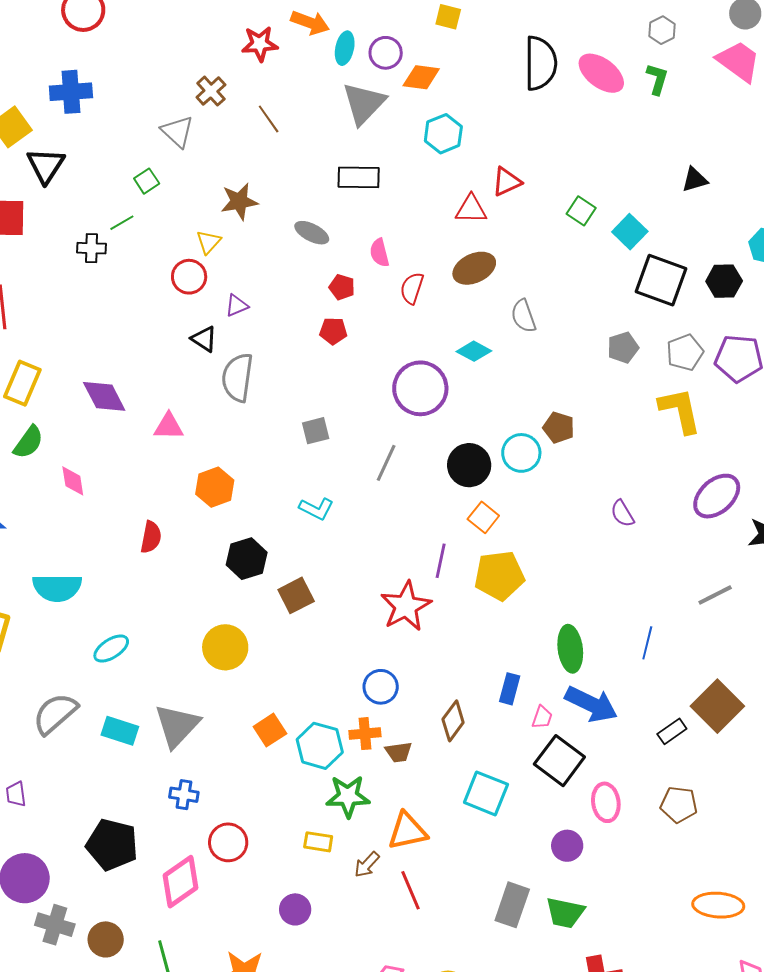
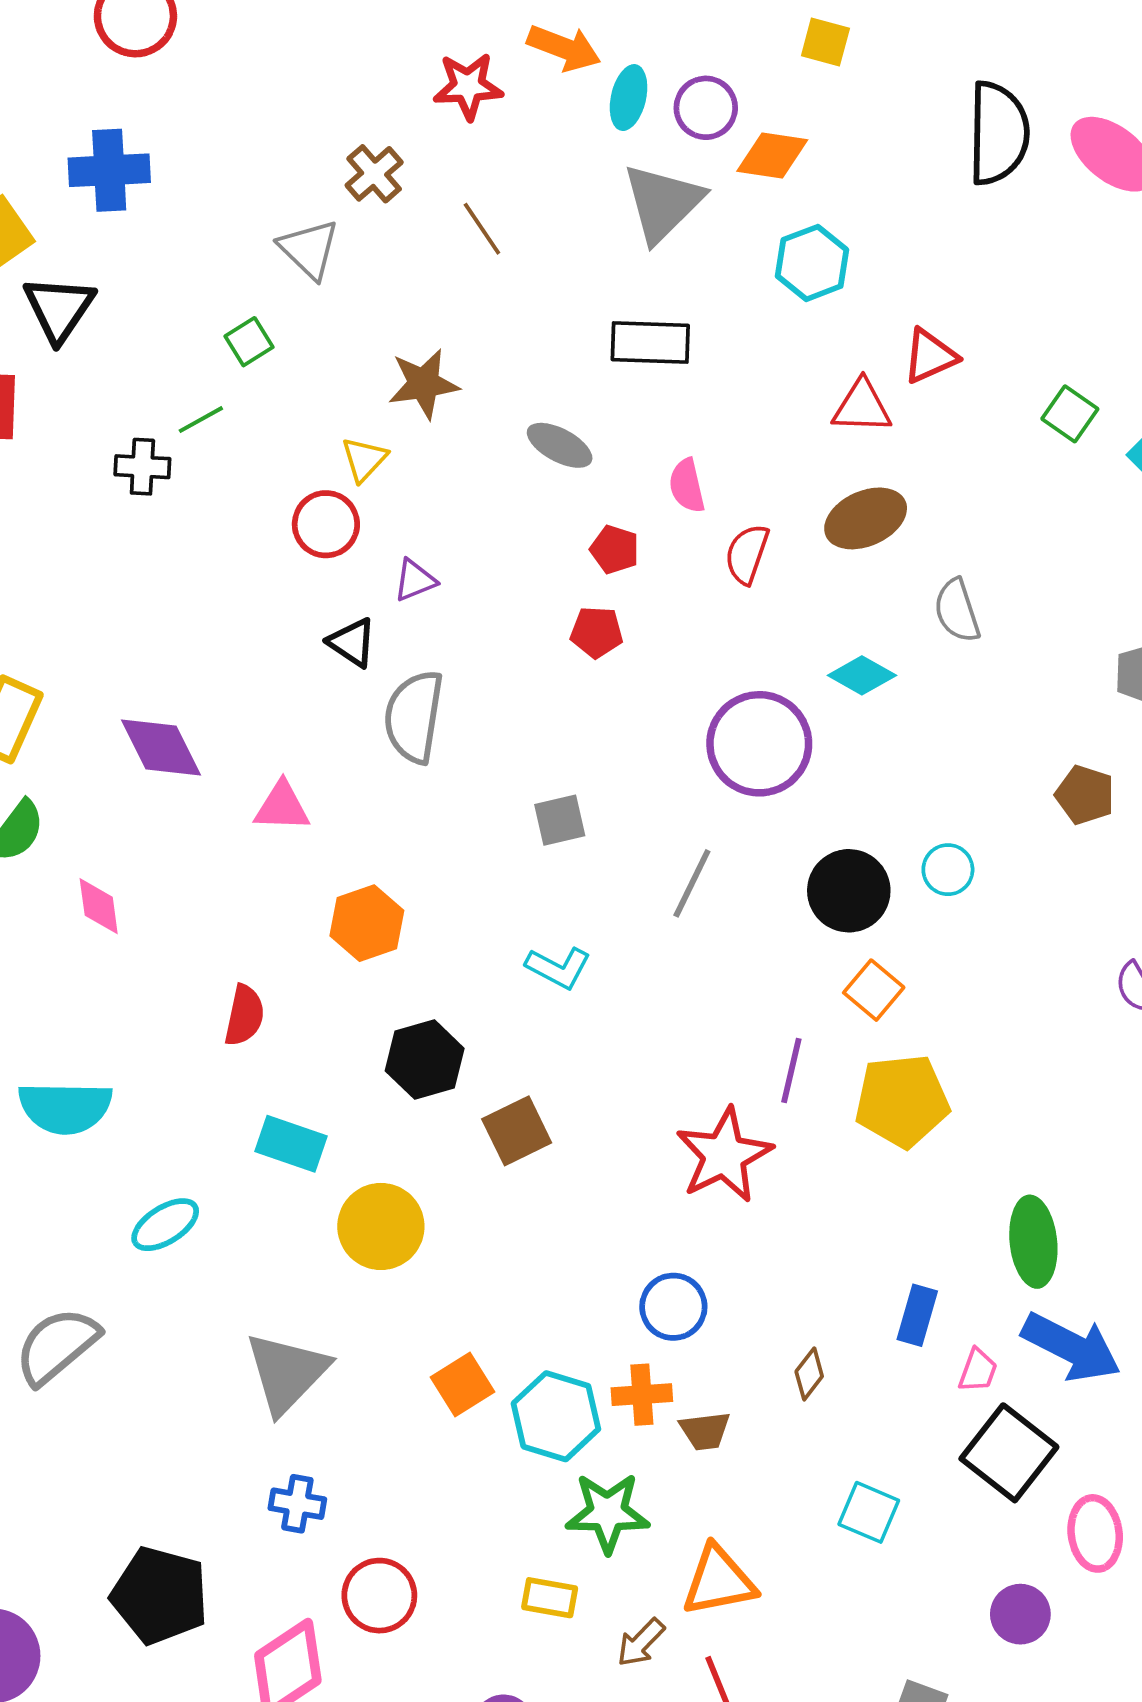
brown pentagon: (559, 428) -> (1085, 795), moved
cyan circle: (521, 453) -> (948, 870), size x0.7
brown diamond: (453, 721) -> (809, 1374), size x0.7
cyan rectangle: (120, 731) -> (291, 1144), moved
cyan square: (486, 793) -> (869, 1512), size x0.7

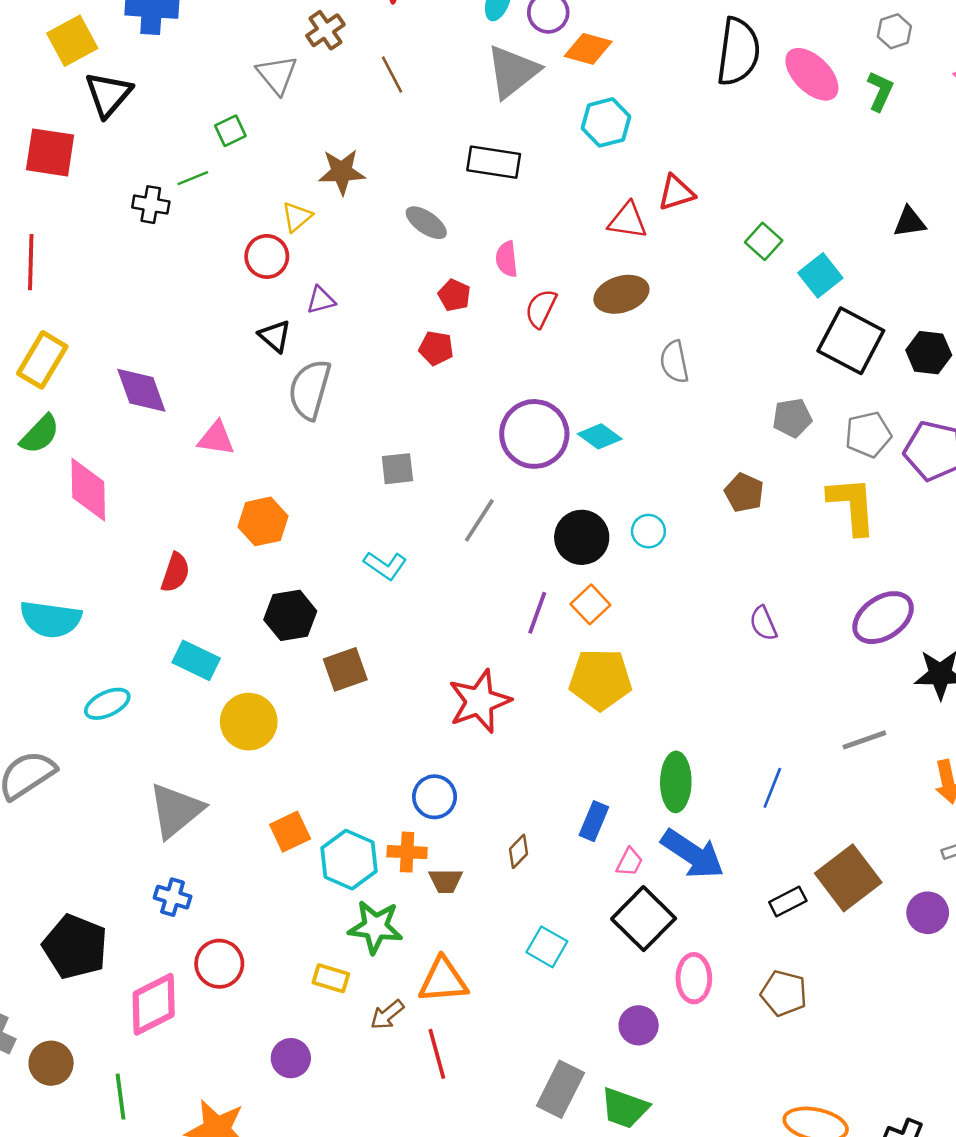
cyan diamond: (862, 675) -> (600, 436), moved
pink diamond: (99, 906) -> (88, 490), size x1.6
purple line: (791, 1070) -> (537, 613), moved

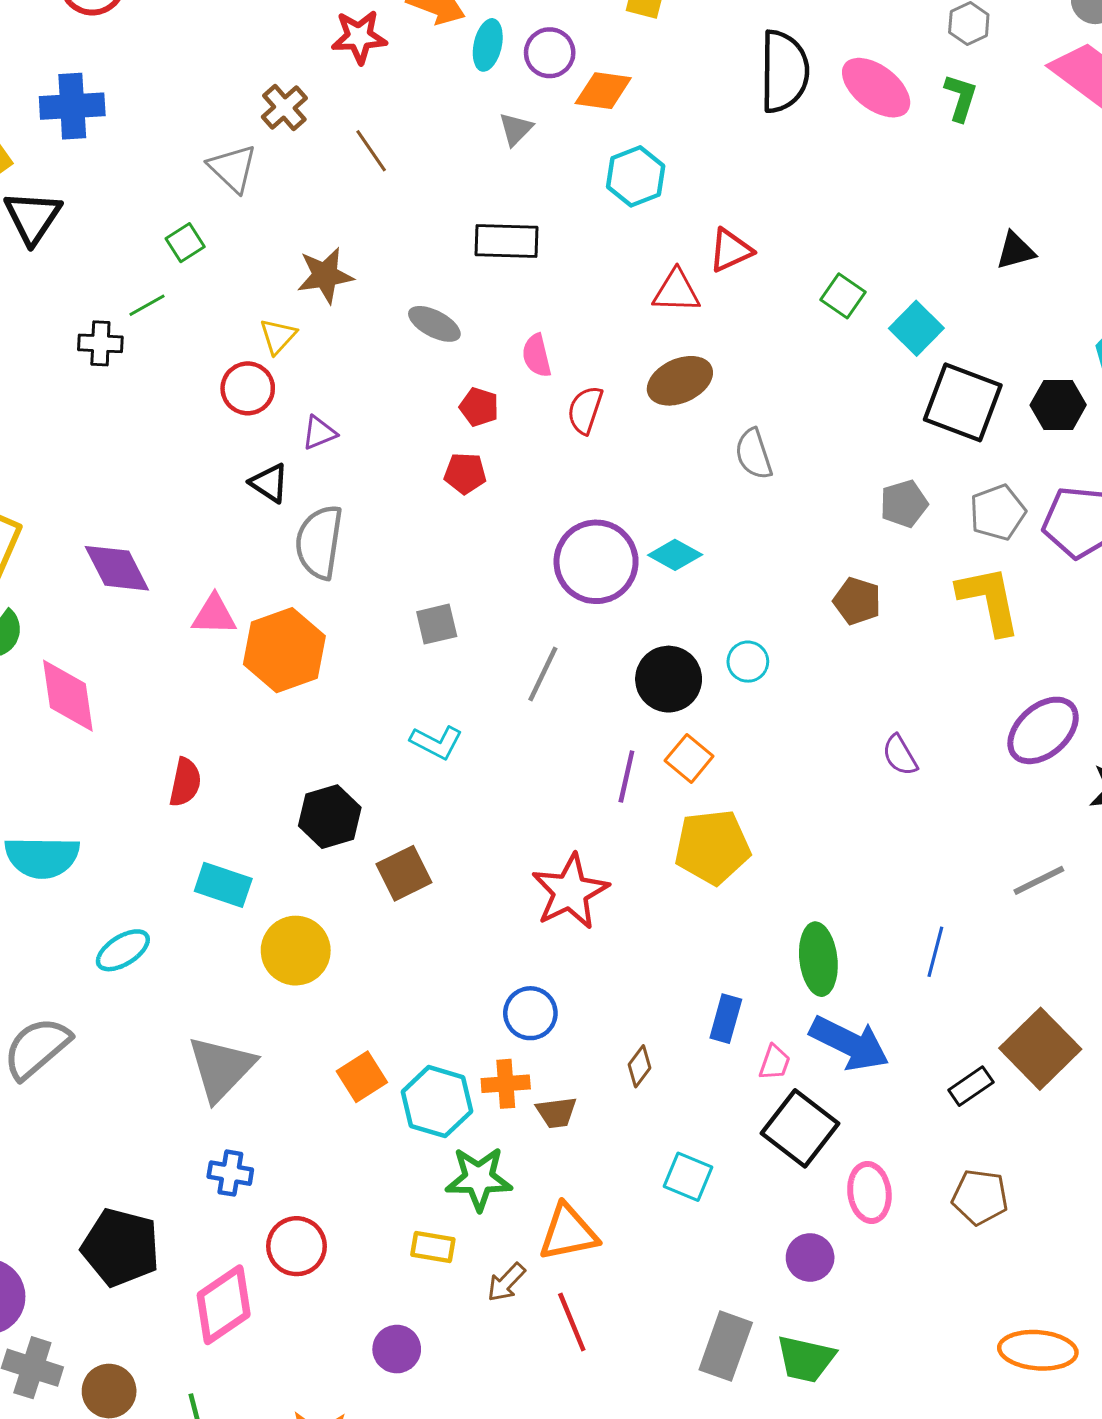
gray triangle: (513, 71) -> (516, 129), size x0.5
orange hexagon: (263, 521) -> (284, 650), moved, size x1.4

